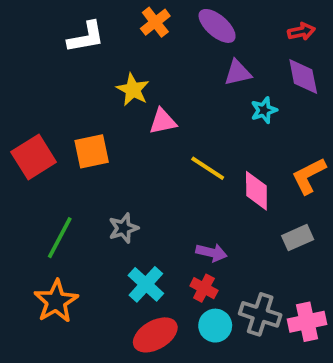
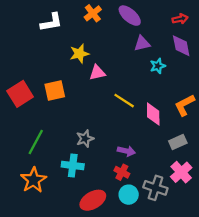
yellow star: (133, 90) -> (79, 54), turned 30
gray star: (123, 228) -> (85, 139), moved
cyan cross: (146, 284) -> (73, 165), moved, turned -35
pink cross: (307, 322) -> (181, 172), moved, turned -30

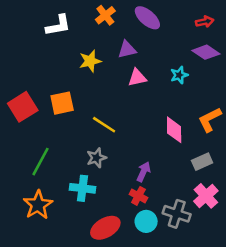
purple triangle: (142, 44) -> (127, 50), moved
purple diamond: (181, 46) -> (206, 52), turned -45
pink triangle: (97, 73) -> (137, 78), moved
yellow line: (124, 101) -> (104, 125), moved
purple arrow: (126, 151) -> (144, 172), turned -78

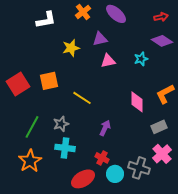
gray star: (96, 158) -> (61, 124), moved
purple arrow: (144, 172) -> (105, 128), moved
red cross: (138, 196) -> (102, 158), moved

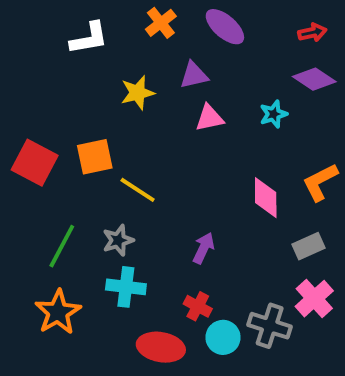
red square: (18, 84) -> (35, 163), turned -30
yellow line: (82, 98) -> (138, 190), moved
red ellipse: (83, 179) -> (161, 347), turned 40

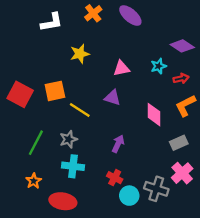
red arrow: (312, 33) -> (181, 79), moved
purple triangle: (194, 75) -> (112, 98), moved, turned 30
orange star: (58, 312) -> (34, 181), size x0.6
red ellipse: (161, 347) -> (63, 201), moved

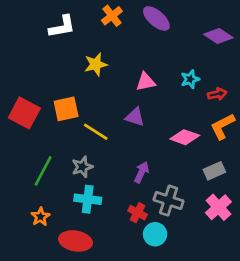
purple diamond: (182, 46) -> (218, 36), moved
pink diamond: (154, 115) -> (185, 137), turned -70
gray cross: (156, 189) -> (169, 201), moved

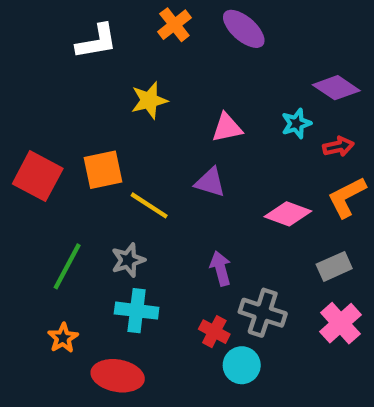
purple diamond: (218, 36) -> (336, 88), moved
purple arrow: (142, 172) -> (221, 269), turned -40

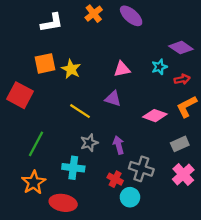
yellow star: (149, 100) -> (71, 69), moved, turned -30
orange square: (103, 170) -> (45, 63), moved
gray star: (128, 260) -> (89, 143), moved
orange star: (63, 338) -> (34, 182), size x1.5

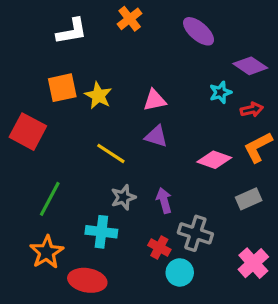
purple ellipse: (131, 16) -> (199, 31), moved
pink triangle: (122, 69) -> (155, 100), moved
pink cross: (183, 175) -> (253, 263), moved

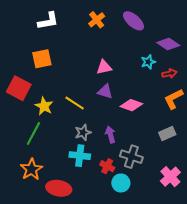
orange cross: (130, 19) -> (97, 20), moved
yellow star: (98, 96) -> (44, 106), moved
pink diamond: (214, 160) -> (131, 105), moved
cyan cross: (101, 232) -> (80, 156), moved

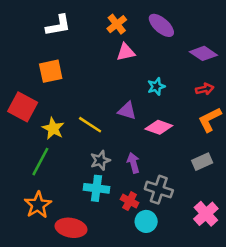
cyan star: (148, 62) -> (156, 86), moved
pink triangle: (104, 67) -> (126, 52), moved

